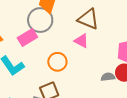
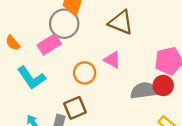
pink triangle: (81, 41) -> (112, 60), moved
gray semicircle: (108, 77) -> (144, 91), size x1.6

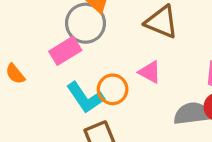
orange semicircle: (13, 43) -> (15, 74), moved
cyan L-shape: (31, 78) -> (85, 98), moved

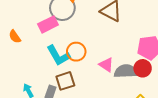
pink triangle: (150, 72) -> (106, 65), moved

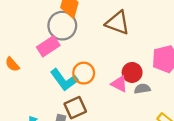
red circle: (143, 68) -> (132, 72), moved
gray semicircle: (126, 71) -> (142, 89), size x0.6

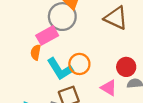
orange semicircle: (12, 64) -> (36, 52), moved, turned 48
pink triangle: (119, 84) -> (109, 88), moved

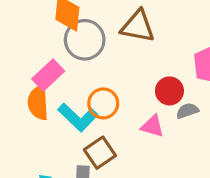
gray circle: (62, 17) -> (85, 40), moved
orange semicircle: (36, 52) -> (38, 103), size x1.5

